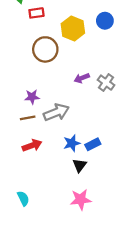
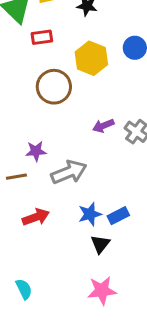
brown line: (28, 118) -> (16, 177), moved

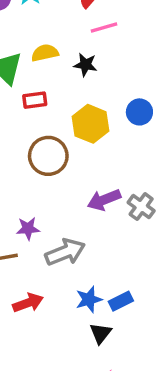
purple arrow: (103, 126) -> (104, 200), size x1.4

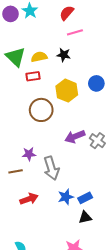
yellow semicircle: (45, 53) -> (39, 57), moved
gray arrow: (65, 252) -> (51, 168), turned 95
black triangle: (101, 333) -> (85, 217), moved, turned 40

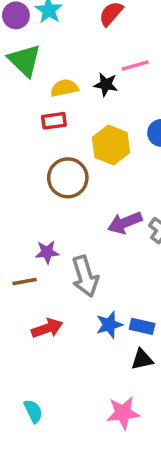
pink line: (75, 32) -> (135, 66), moved
green triangle: (16, 57) -> (25, 60), moved
blue rectangle: (85, 198) -> (142, 326), turned 40

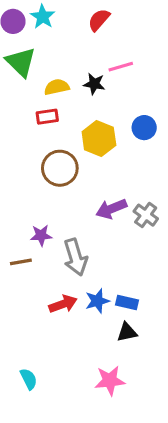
red arrow: (47, 328) -> (63, 304), moved

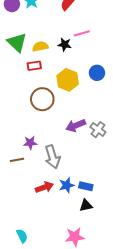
green triangle: (21, 62) -> (17, 42), moved

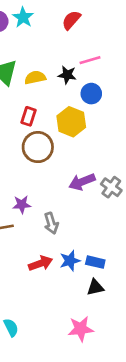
red rectangle: (34, 66) -> (28, 116), moved, turned -64
blue circle: (97, 73) -> (91, 94), moved
gray arrow: (52, 157) -> (51, 223), size x0.7

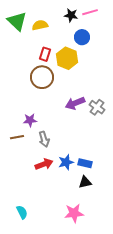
pink line: (90, 60) -> (90, 12), moved
black star: (67, 75) -> (71, 15), moved
red rectangle: (28, 116) -> (45, 54), moved
gray arrow: (51, 223) -> (44, 139), moved

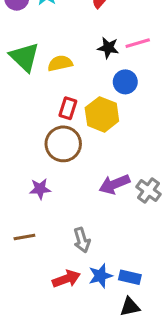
purple star: (30, 120) -> (40, 189), moved
gray arrow: (44, 139) -> (82, 240), moved

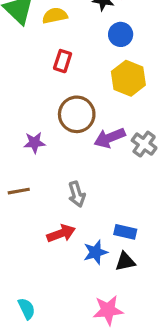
yellow hexagon: (102, 114) -> (128, 78), moved
brown circle: (63, 144) -> (77, 114), moved
blue star: (100, 276) -> (96, 252), moved

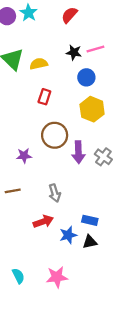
purple arrow: (110, 138) -> (78, 152), turned -70
pink star: (108, 310) -> (57, 277), moved

